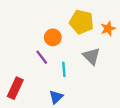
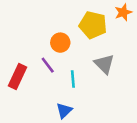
orange star: (108, 29) -> (123, 12), moved
red rectangle: (15, 88) -> (17, 77), moved

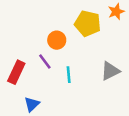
gray triangle: (104, 64) -> (110, 71), moved, turned 48
blue triangle: (64, 111) -> (32, 104), moved

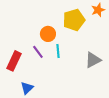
yellow pentagon: (88, 23) -> (74, 20), turned -30
cyan line: (69, 75) -> (58, 51), moved

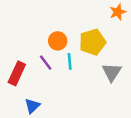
yellow pentagon: (74, 20) -> (93, 42), moved
gray triangle: (93, 60) -> (112, 72), turned -30

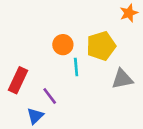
purple line: (46, 63) -> (50, 96), moved
gray triangle: (112, 72) -> (122, 79), turned 45

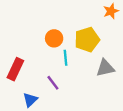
purple line: (50, 96) -> (53, 83), moved

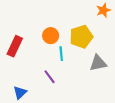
red rectangle: (15, 69) -> (15, 46), moved
blue triangle: (30, 100) -> (20, 93), moved

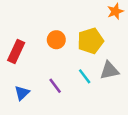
cyan line: (61, 54) -> (85, 76), moved, turned -32
blue triangle: (20, 93) -> (22, 93), moved

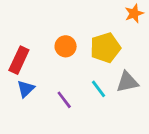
blue triangle: (22, 93) -> (26, 89), moved

